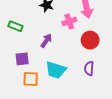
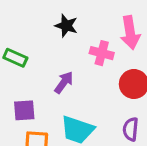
pink cross: (69, 21) -> (102, 53), turned 32

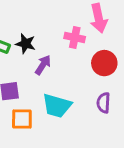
black star: (66, 26) -> (26, 44), moved

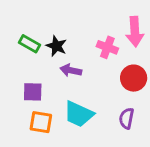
purple arrow: (43, 65) -> (71, 70), turned -120

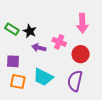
pink cross: (107, 47) -> (59, 42), moved
purple semicircle: (127, 118) -> (75, 81), size x1.5

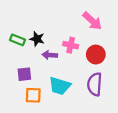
pink arrow: (82, 23) -> (92, 21), turned -36

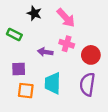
pink arrow: (92, 21) -> (66, 18), moved
black star: (37, 39) -> (34, 13), moved
cyan trapezoid: (60, 86) -> (53, 83), turned 70

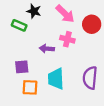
green rectangle: (14, 34) -> (19, 25), moved
red circle: (91, 55) -> (92, 24), moved

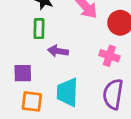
green rectangle: (19, 25) -> (39, 29), moved, turned 64
pink cross: (67, 39) -> (109, 56), moved

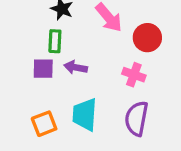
purple square: (23, 73) -> (43, 69), moved
orange square: (32, 101) -> (44, 124), turned -30

